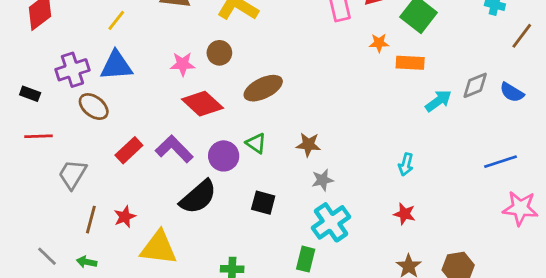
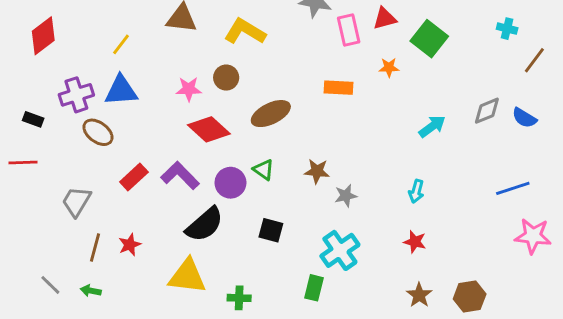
orange rectangle: (410, 63) -> (339, 88), moved
cyan arrow: (438, 101) -> (432, 127), moved
red line: (39, 136) -> (23, 163), moved
gray star: (323, 180) -> (346, 196), moved
yellow triangle: (159, 248) -> (187, 276), moved

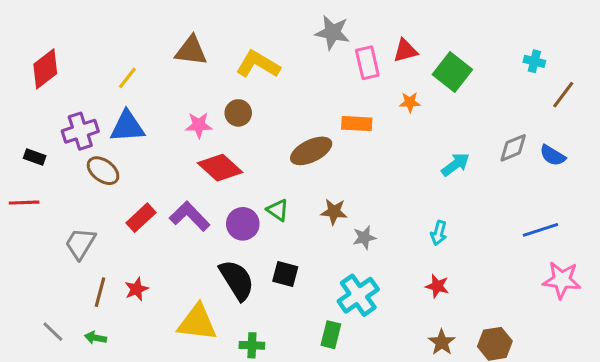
brown ellipse: (271, 114) -> (311, 151), moved
black semicircle: (205, 224) -> (237, 280), moved, turned -81

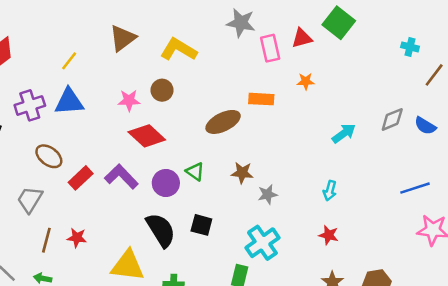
brown triangle: (191, 51) -> (123, 38), turned -44
green square: (452, 72) -> (339, 23), moved
brown ellipse: (103, 171) -> (49, 156), moved
red star: (136, 289) -> (77, 238), turned 30

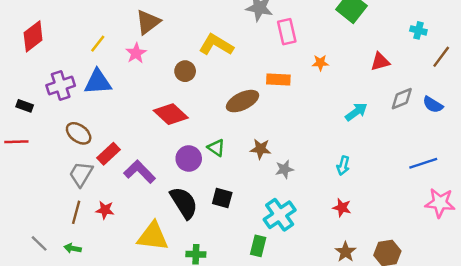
red triangle: (302, 38) -> (380, 62), moved
yellow L-shape: (179, 49) -> (216, 45), moved
pink star: (129, 100) -> (136, 53), moved, turned -30
purple L-shape: (121, 177) -> (140, 172), moved
gray trapezoid: (30, 200) -> (81, 174), moved

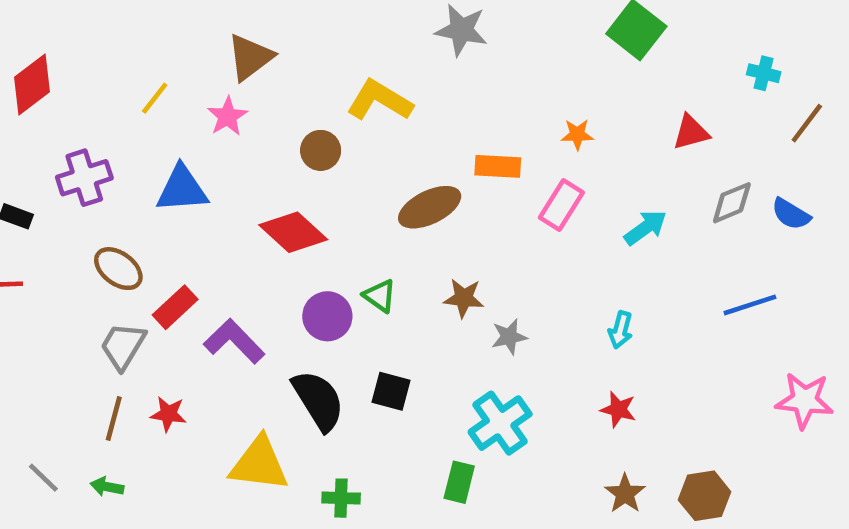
pink rectangle: (287, 32) -> (561, 205), moved, turned 45
blue triangle: (98, 82) -> (182, 189), moved
blue line: (423, 163) -> (750, 305), moved

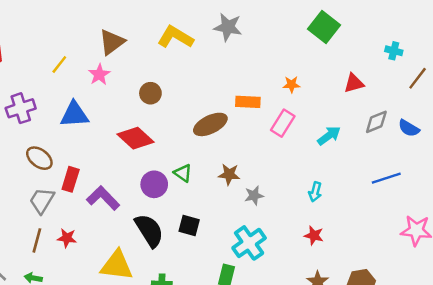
yellow L-shape: (380, 100) -> (175, 37), moved
red rectangle: (175, 307) -> (71, 179), turned -30

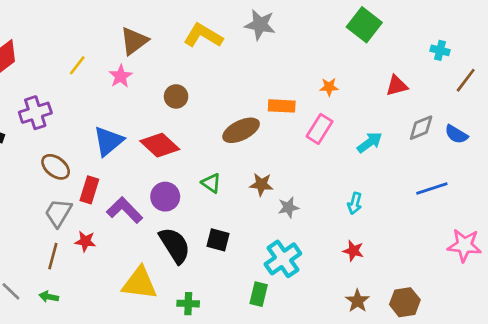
blue triangle: (74, 114) -> (108, 141), moved, turned -36
purple circle: (154, 184) -> (165, 197), moved
red star: (67, 238) -> (85, 241), moved

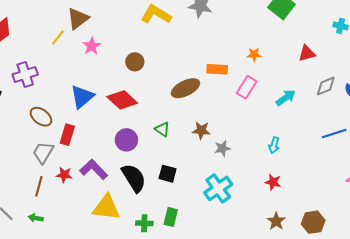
brown triangle: (134, 41) -> (78, 19), moved
purple L-shape: (125, 210) -> (94, 169), moved
green rectangle: (259, 294) -> (171, 217), moved

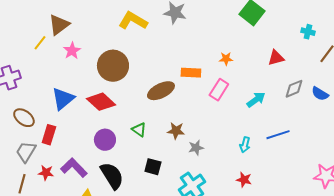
brown circle: (135, 62) -> (113, 66), size x1.8
blue line: (334, 134) -> (278, 135), moved
black square: (168, 174) -> (153, 167), moved

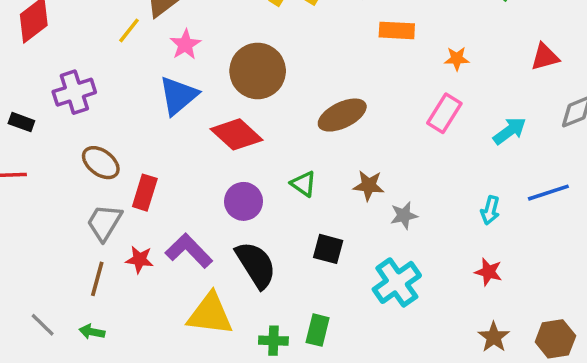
orange rectangle: (191, 73) -> (397, 30), moved
blue triangle: (63, 99) -> (178, 96), moved

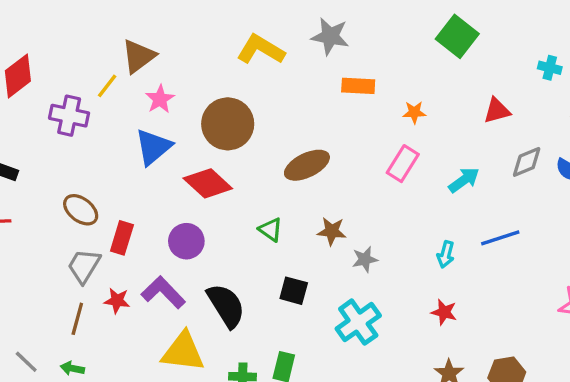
purple cross: (74, 92) -> (69, 116), moved, turned 30
purple circle: (244, 201) -> (186, 241), moved

